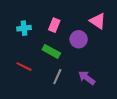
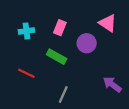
gray line: (57, 77) -> (63, 94), moved
purple arrow: (87, 78) -> (112, 84), moved

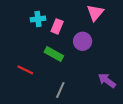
pink triangle: (108, 23) -> (95, 13), moved, turned 36
cyan cross: (26, 31) -> (38, 19), moved

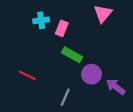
purple circle: (83, 41) -> (92, 74), moved
green rectangle: (54, 54) -> (72, 55), moved

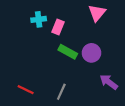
purple circle: (92, 74) -> (91, 53), moved
red line: (27, 75) -> (26, 90), moved

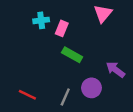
purple circle: (91, 53) -> (91, 88), moved
purple arrow: (109, 82) -> (116, 70), moved

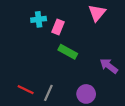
purple circle: (91, 88) -> (86, 94), moved
gray line: (65, 97) -> (48, 93), moved

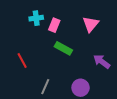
pink triangle: (97, 13) -> (91, 24), moved
red line: (26, 90) -> (22, 60), moved, turned 35

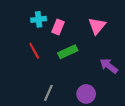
green rectangle: (63, 48) -> (68, 52), turned -54
red line: (22, 60) -> (34, 51), moved

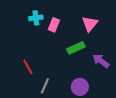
red line: (34, 51) -> (28, 67), moved
green rectangle: (68, 52) -> (76, 48), moved

